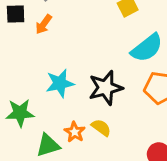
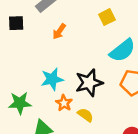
orange arrow: (44, 24) -> (59, 31), moved
orange star: (75, 132) -> (64, 103), moved

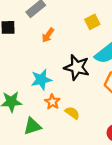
black star: (89, 83) -> (77, 67), moved, turned 30

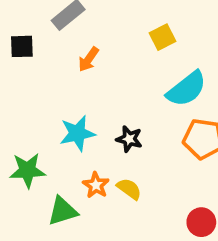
black star: (77, 67) -> (129, 139), moved, size x0.6
orange star: (52, 102) -> (96, 185), moved

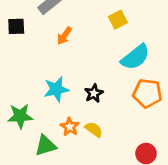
black star: (129, 139) -> (94, 93), turned 30

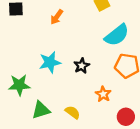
orange star: (70, 127) -> (103, 94), moved
yellow semicircle: (94, 129) -> (73, 112), moved

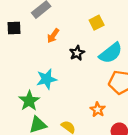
black star: (82, 66) -> (77, 53), moved
green star: (19, 85) -> (29, 101), moved, turned -30

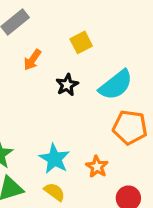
yellow square: (97, 23) -> (81, 42), moved
cyan star: (47, 79) -> (54, 159), moved, turned -30

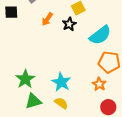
black star: (67, 85) -> (69, 24), moved
orange star: (97, 167) -> (99, 84), moved

